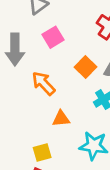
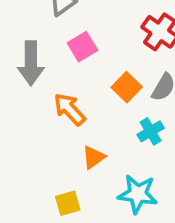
orange triangle: (61, 119) -> (93, 157), turned -30

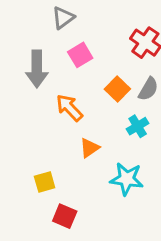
yellow square: (68, 203) -> (45, 182), moved

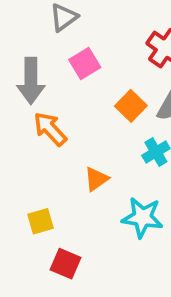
orange arrow: (69, 108) -> (50, 129), moved

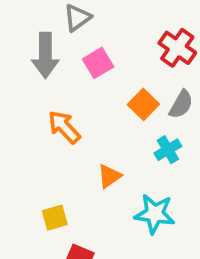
gray arrow: (31, 81) -> (45, 55), moved

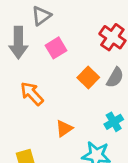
cyan cross: (168, 150) -> (114, 122), moved

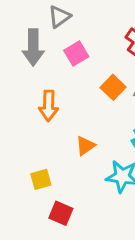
orange arrow: (32, 94) -> (49, 106), turned -135

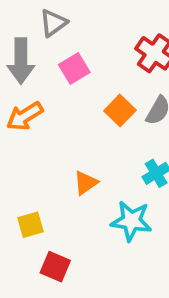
orange arrow: (49, 106) -> (25, 116), moved, turned 56

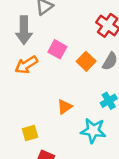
pink square: (74, 69) -> (57, 49), moved, turned -30

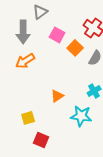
pink square: (57, 49) -> (57, 35), moved
orange square: (86, 61) -> (75, 48), moved

